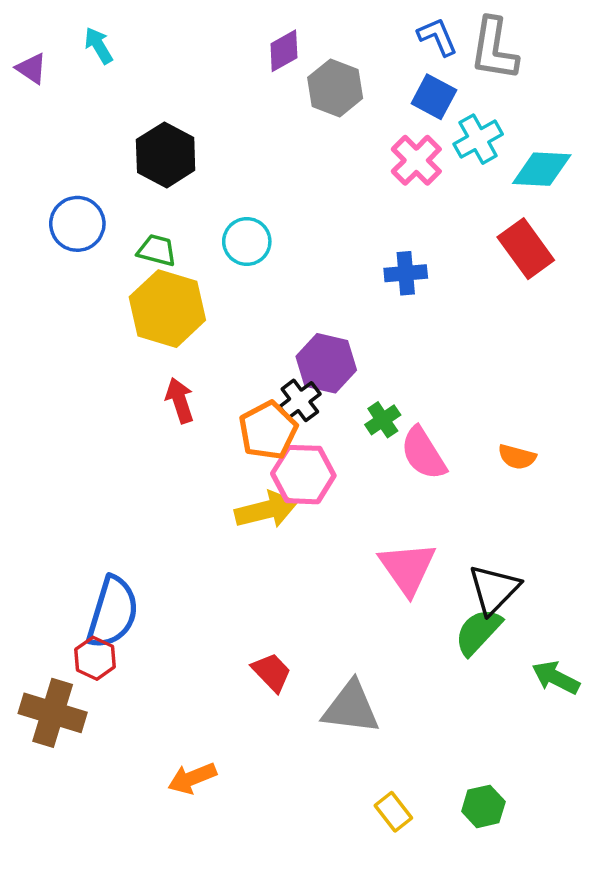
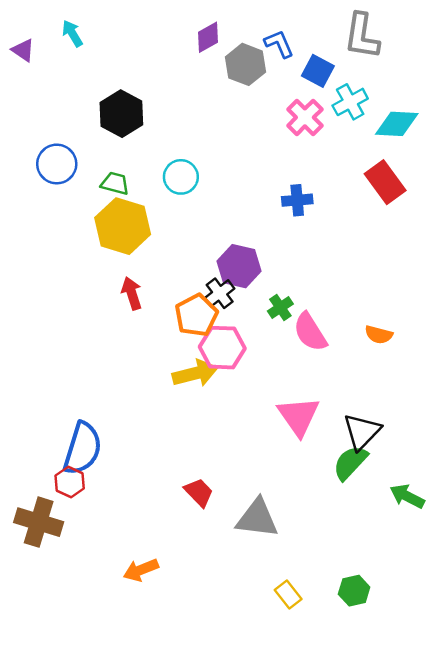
blue L-shape: (437, 37) -> (279, 44), moved

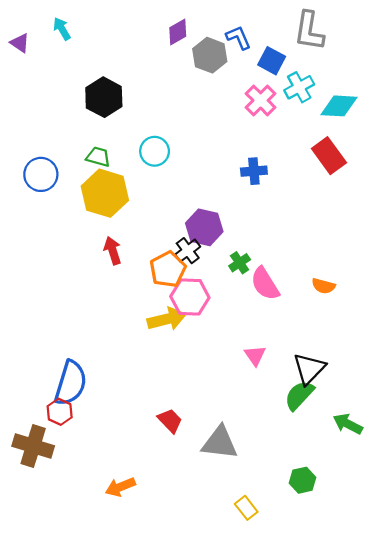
blue circle: (57, 164) -> (41, 174), moved
pink triangle: (299, 416) -> (255, 355), size x0.6
green hexagon: (354, 591) -> (302, 480), moved

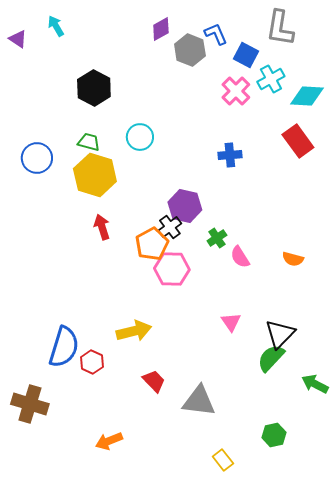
pink semicircle: (265, 284) -> (240, 257), size x0.7
yellow arrow: (167, 319) -> (134, 331), moved
red hexagon: (60, 412) -> (92, 362), moved

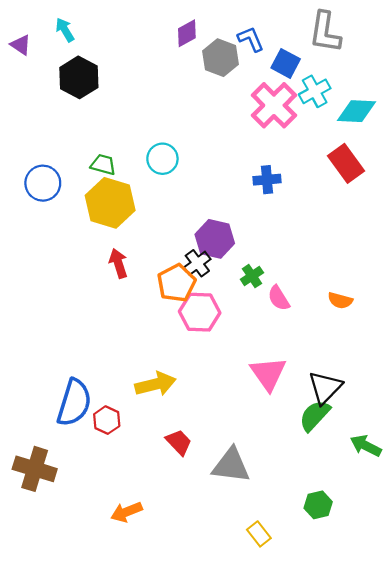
black hexagon: (94, 88) -> (79, 77), moved
pink cross: (236, 91) -> (274, 105), size x1.4
pink triangle: (231, 322) -> (268, 374), size x1.6

